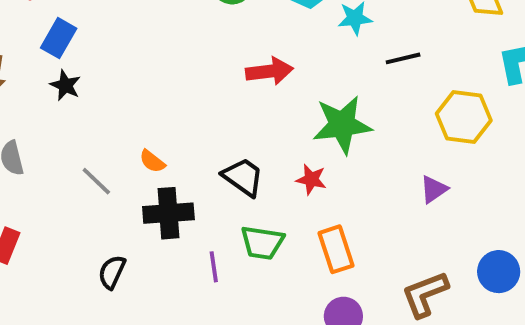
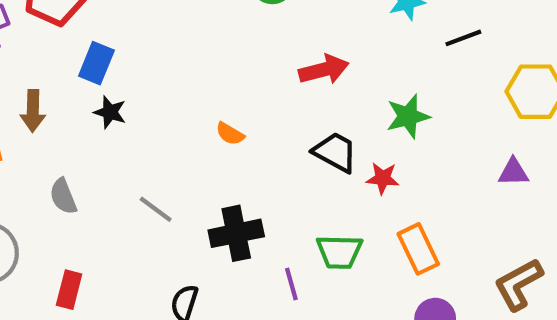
green star: (342, 125) -> (408, 116), size x0.7
orange semicircle: (152, 161) -> (230, 134), moved
black trapezoid: (243, 177) -> (335, 152), moved
purple triangle: (434, 189) -> (513, 172), turned 40

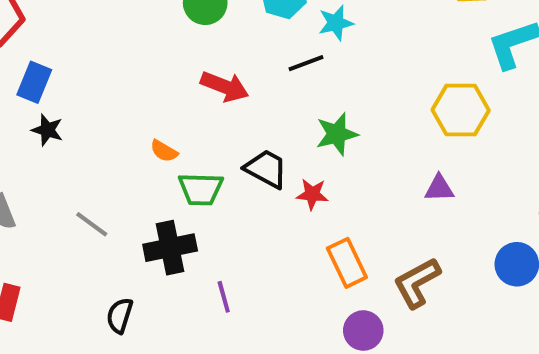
black line: (463, 38) -> (306, 63), moved
red arrow: (324, 70) -> (225, 86), moved, turned 36
green trapezoid: (339, 252) -> (201, 189), moved
brown L-shape: (518, 284) -> (417, 283), moved

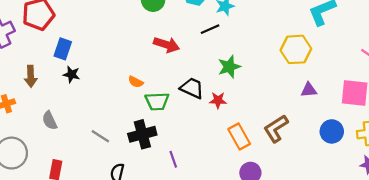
purple triangle: (439, 188) -> (309, 90), moved
gray line: (92, 224) -> (100, 136), moved
brown L-shape: (417, 283) -> (276, 129), moved

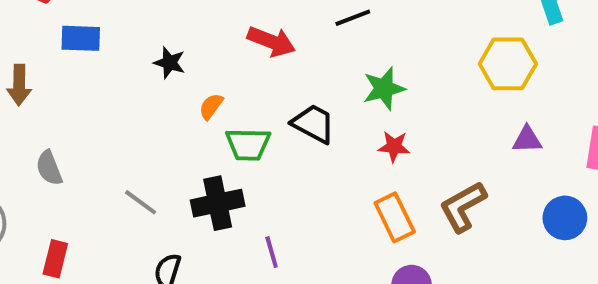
blue rectangle: (63, 49) -> (81, 38), turned 70
black star: (71, 74) -> (170, 63), moved
orange semicircle: (136, 82) -> (211, 106), turned 96
red star: (218, 100) -> (394, 147), moved

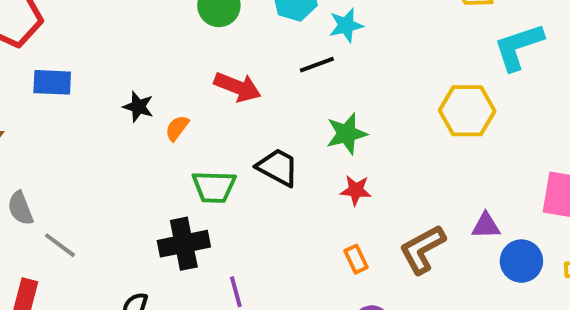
orange semicircle: (211, 106) -> (177, 128), moved
purple triangle: (527, 139) -> (486, 226), moved
gray line: (141, 202) -> (60, 245), moved
orange rectangle: (395, 217) -> (356, 259), size x0.6

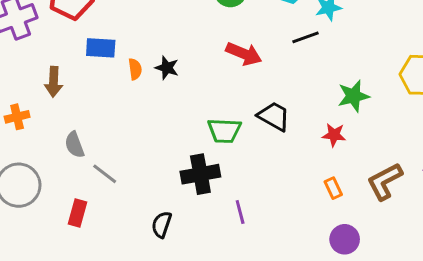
orange semicircle: (177, 128) -> (135, 69), moved, turned 135
green star: (347, 134) -> (354, 96), moved

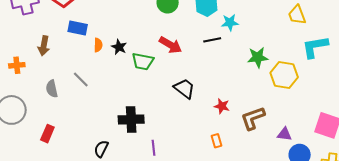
green star: (354, 96) -> (258, 57), moved
green trapezoid: (224, 131) -> (143, 61), moved
gray line: (105, 174) -> (81, 79), moved
brown L-shape: (385, 181) -> (253, 118), moved

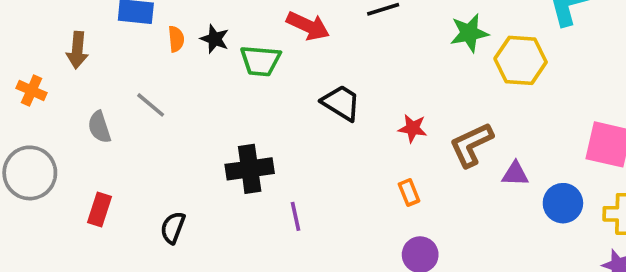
orange cross: (17, 65) -> (32, 91), turned 35
purple triangle: (284, 134) -> (515, 174), moved
black semicircle: (101, 149) -> (173, 228), moved

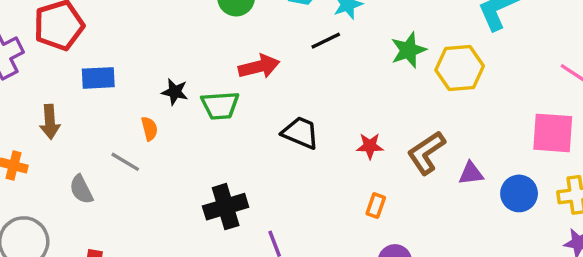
red arrow: (308, 26) -> (259, 67), turned -30
orange semicircle: (176, 39) -> (149, 129), moved
orange rectangle: (409, 192) -> (376, 206), turned 50

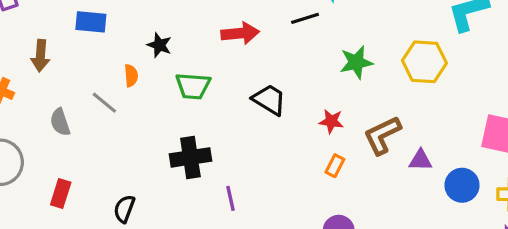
green star: (408, 50) -> (356, 62), moved
green trapezoid: (220, 105) -> (193, 86), moved
orange rectangle: (376, 206) -> (335, 166), moved

